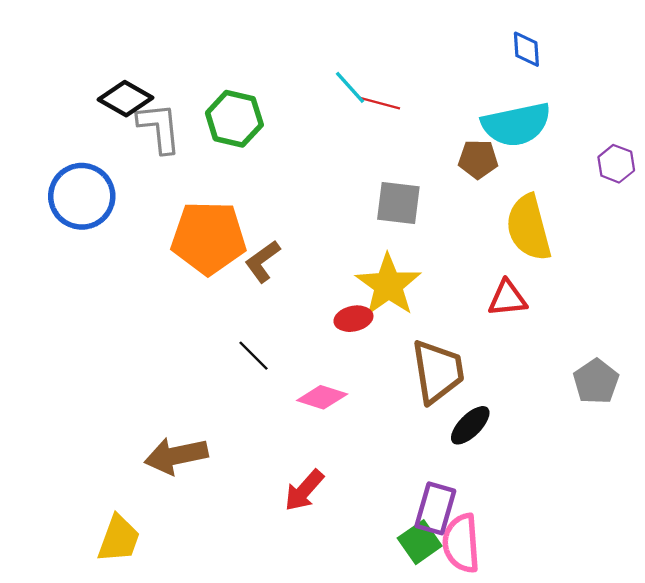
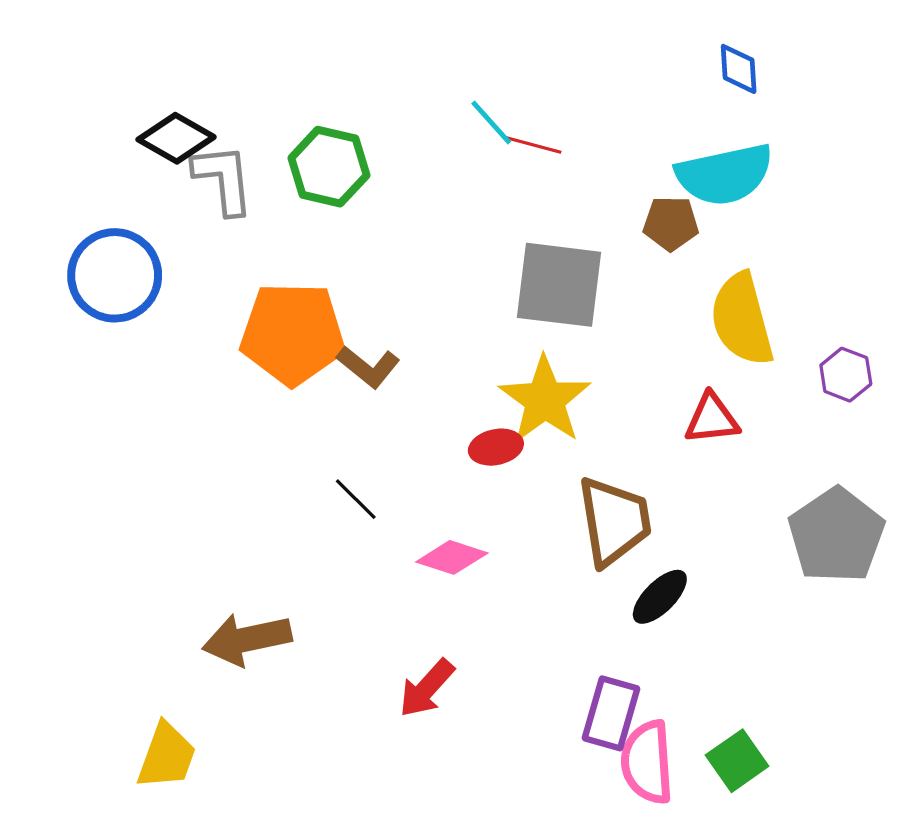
purple hexagon: (616, 164) -> (846, 375), moved
gray square: (398, 203) -> (559, 285), size x1.4
brown L-shape: (263, 261) -> (368, 367), turned -105
gray pentagon: (596, 382) -> (836, 535), size x1.5
green square: (420, 542) -> (737, 761), moved

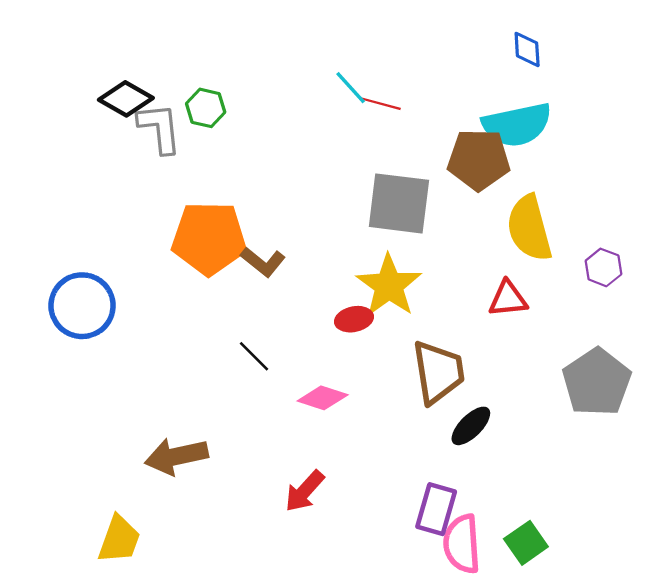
green hexagon: (329, 167) -> (206, 108), moved, size x0.7
brown pentagon: (671, 223) -> (479, 160), size x1.6
blue circle: (115, 275) -> (82, 306), moved

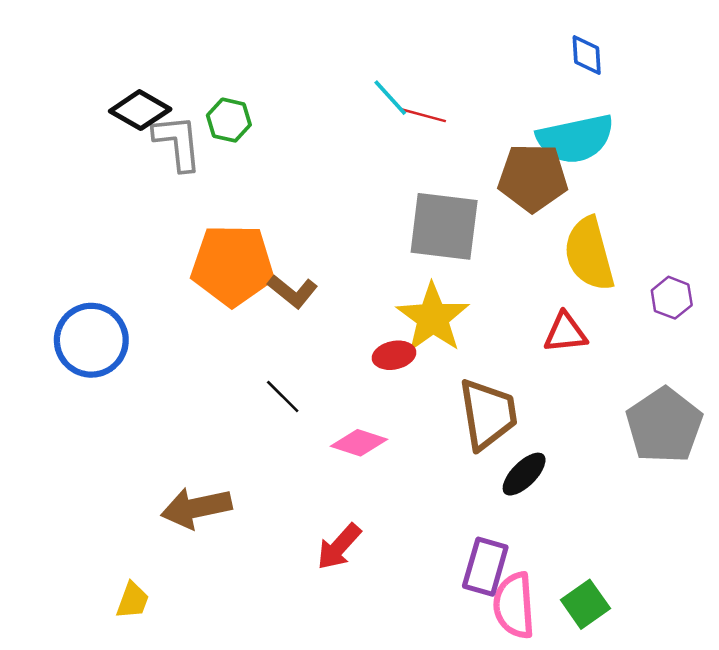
yellow trapezoid: (119, 539) -> (133, 600), size x0.7

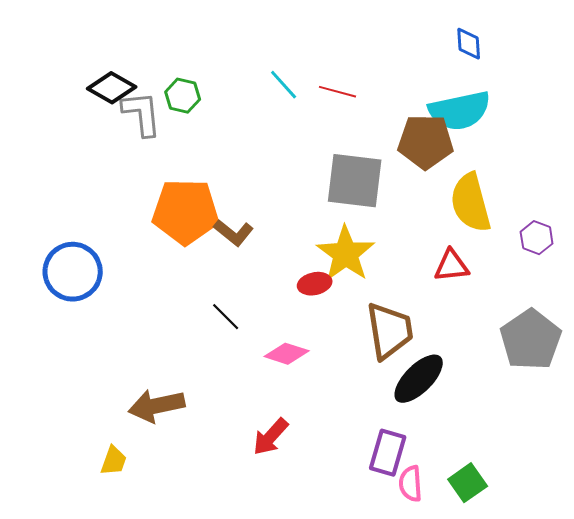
cyan line: (390, 98) -> (284, 85), moved
black ellipse: (524, 474) -> (419, 379), size x1.4
yellow trapezoid: (133, 600) -> (114, 461), moved
pink semicircle: (514, 605) -> (411, 484), size x0.7

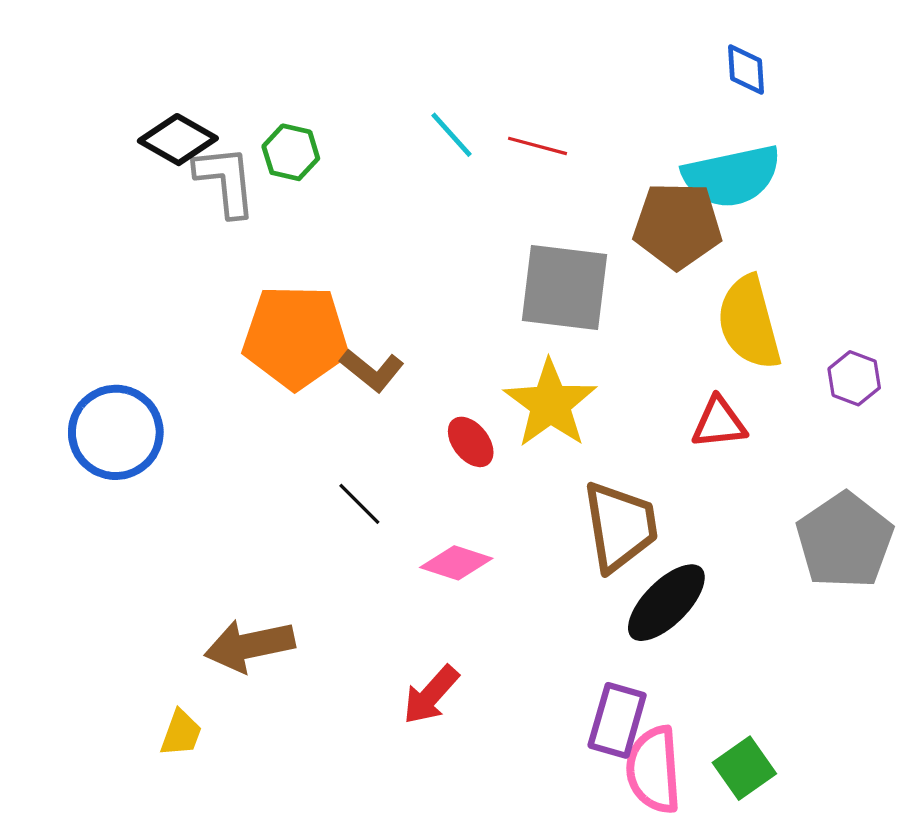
red ellipse: (315, 284) -> (471, 442), moved, turned 64
pink semicircle: (411, 484) -> (654, 770), size x1.5

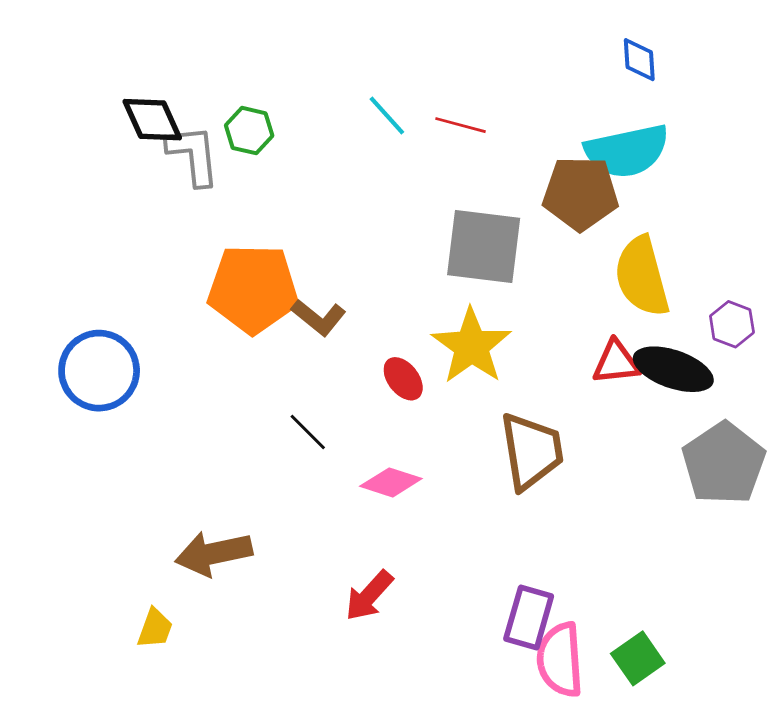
black diamond: (178, 140) -> (152, 120), turned 36
black ellipse: (666, 603) -> (673, 369), moved, turned 64

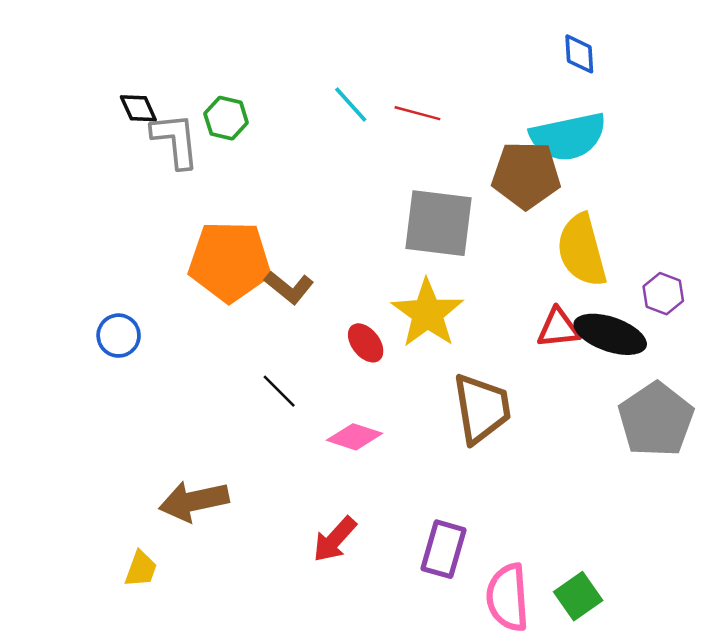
black diamond: (152, 120) -> (138, 108), size x0.7
blue circle: (99, 371) -> (119, 336), moved, size x0.6
purple rectangle: (529, 617) -> (443, 549), moved

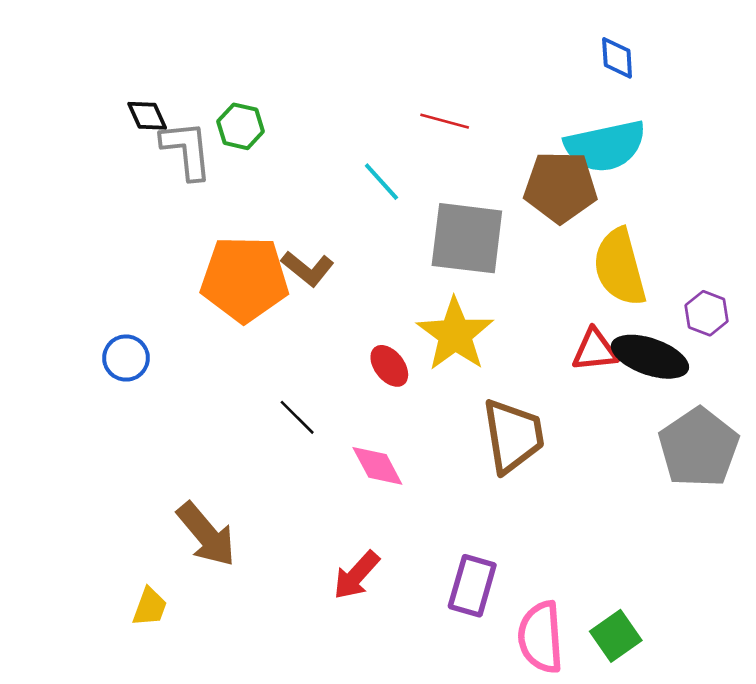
cyan line: (351, 105) -> (381, 182), moved
brown L-shape: (289, 287) -> (308, 268), moved
pink diamond: (354, 437) -> (377, 466), turned 44
brown arrow: (194, 501) -> (206, 534), turned -118

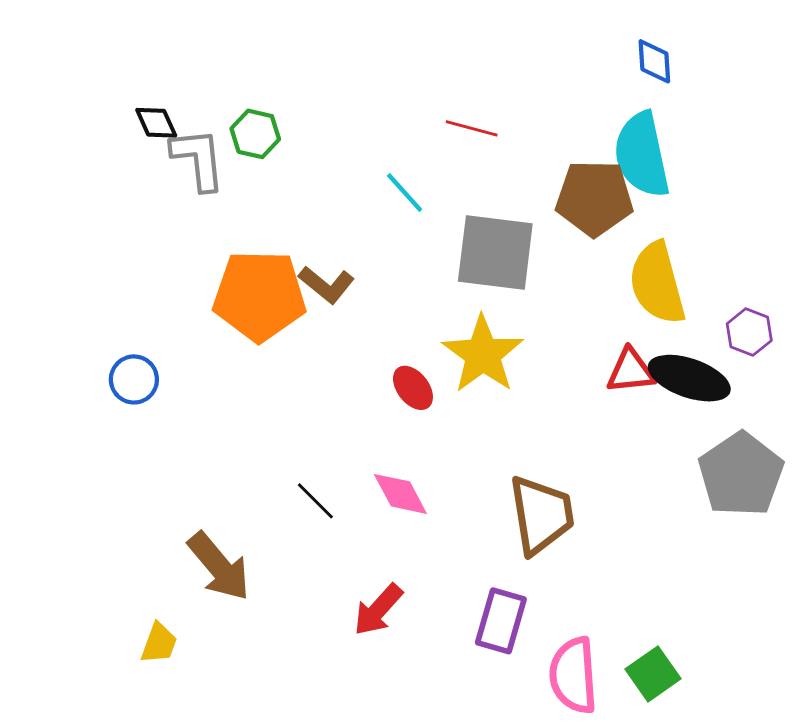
cyan semicircle: (605, 146) -> (642, 155), turned 90
black line: (297, 417) -> (315, 501), moved
brown trapezoid: (513, 436) -> (541, 515), moved

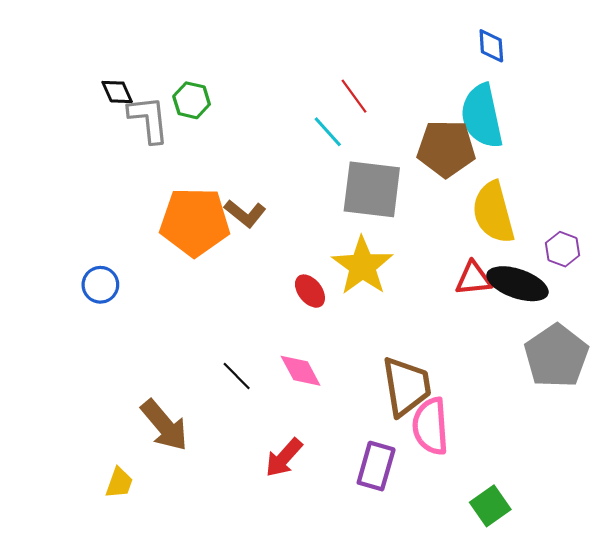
red line: (472, 128) -> (354, 96), turned 39
cyan line: (405, 192) -> (328, 132), moved
pink semicircle: (573, 675) -> (431, 426), moved

